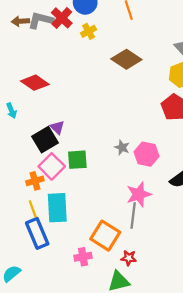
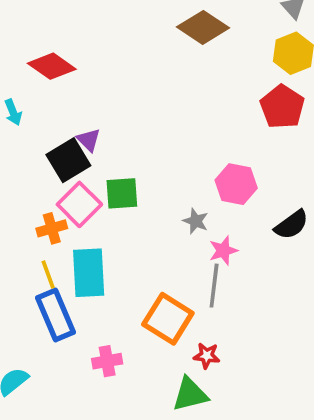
gray star: (122, 147) -> (196, 221), moved
pink star: (139, 194) -> (223, 251), size x0.7
pink cross: (83, 257) -> (107, 361), moved

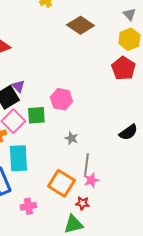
pink hexagon: (236, 184) -> (61, 99), moved
gray star: (196, 221) -> (71, 138), moved
pink star: (223, 251) -> (91, 180), moved

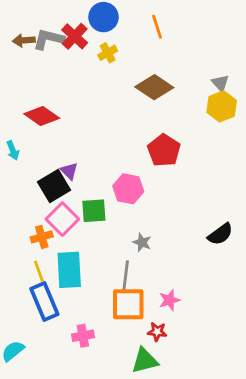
gray triangle: (129, 14) -> (220, 83), moved
red pentagon: (123, 68) -> (164, 150), moved
gray line: (86, 165) -> (126, 277), moved
orange square: (61, 183) -> (128, 304), turned -32

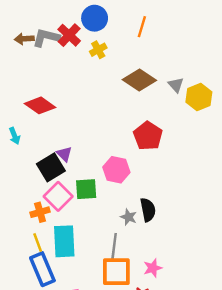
orange line: (157, 27) -> (142, 27), turned 35
gray triangle: (220, 83) -> (176, 85), moved
black semicircle: (220, 234) -> (148, 210), moved, turned -65

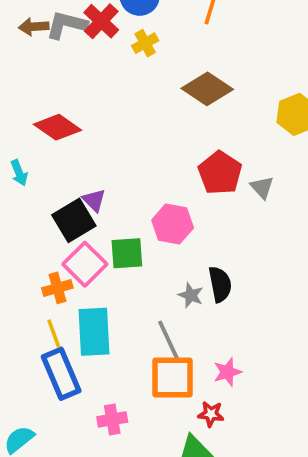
gray triangle: (176, 85) -> (262, 187), moved
gray line: (114, 247) -> (169, 341), turned -32

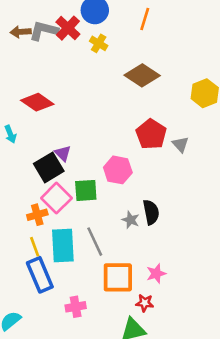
yellow cross: (145, 43) -> (99, 43), turned -30
gray line: (169, 341) -> (95, 242), moved

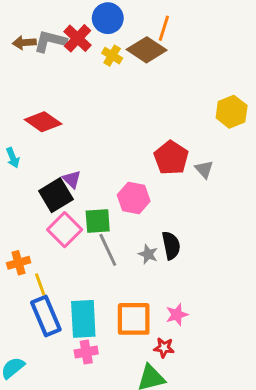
brown diamond: (142, 75) -> (147, 50), moved
orange cross: (37, 215) -> (19, 263), moved
gray line: (95, 242) -> (108, 250), moved
cyan rectangle: (63, 245) -> (83, 319), moved

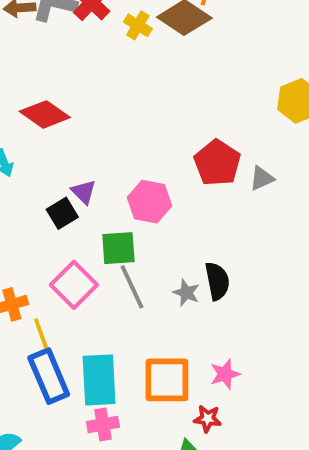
gray triangle: (204, 169) -> (262, 178), turned 48
black square: (56, 195) -> (62, 213), size x0.7
pink hexagon: (134, 198) -> (149, 202), moved
pink square: (65, 230) -> (74, 285), moved

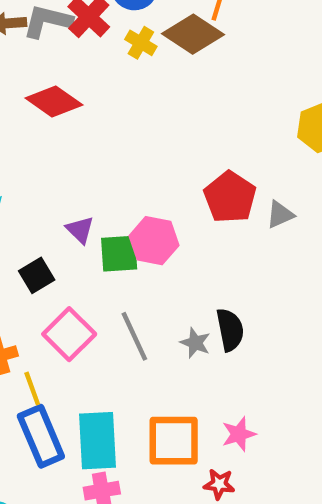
red diamond: (45, 114) -> (54, 102), moved
black square: (62, 213) -> (37, 275), moved
green square: (118, 248) -> (119, 254), moved

